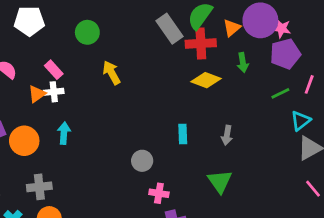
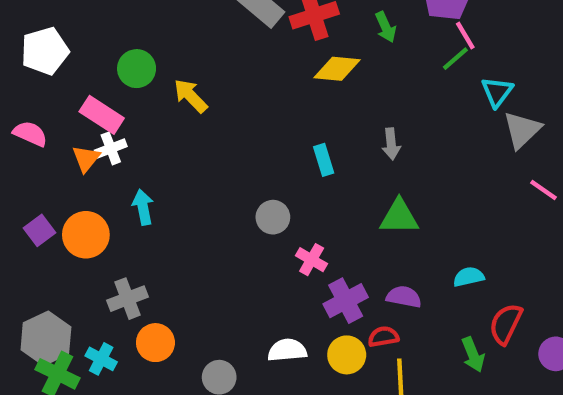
green circle: (87, 32) -> (137, 69), moved
pink rectangle: (54, 70) -> (102, 115), size x1.4
pink line: (309, 84) -> (465, 35), moved, turned -36
green triangle: (220, 181) -> (399, 217), turned -40
pink cross: (159, 193) -> (312, 260), turned 36

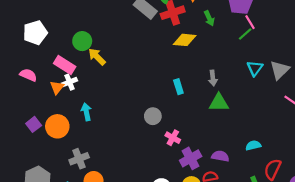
cyan triangle: (497, 92) -> (255, 68), moved
yellow arrow: (190, 96) -> (97, 57), moved
green triangle: (399, 217) -> (219, 103), moved

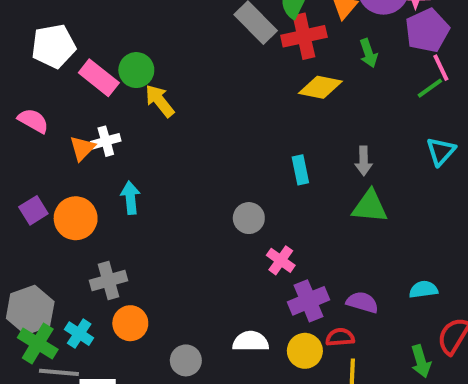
pink rectangle: (65, 65) -> (99, 78), moved

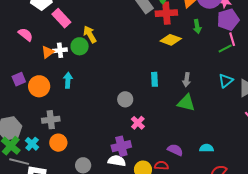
green circle: (136, 70) -> (80, 46), moved
purple cross: (308, 301) -> (121, 146), moved

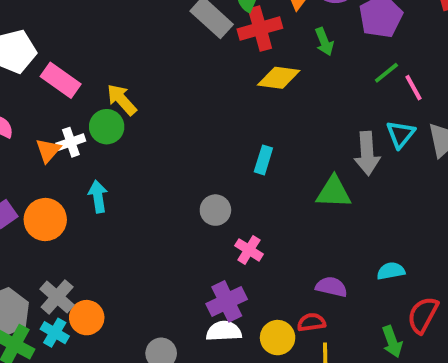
pink line: (232, 39) -> (413, 88), moved
cyan rectangle: (154, 79) -> (263, 160), turned 32
gray arrow: (187, 80) -> (367, 153), moved, size x1.5
gray cross: (51, 120) -> (57, 297), moved, turned -30
orange circle: (58, 143) -> (87, 318), moved

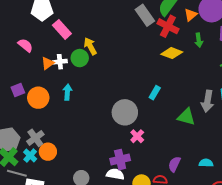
red cross: (260, 29) -> (168, 26), turned 30
gray circle: (215, 210) -> (125, 112), size x1.6
purple semicircle: (331, 287) -> (174, 164), turned -91

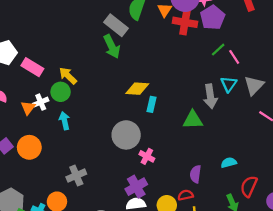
red cross: (168, 26) -> (185, 22), moved
green arrow: (199, 40) -> (112, 46), moved, size x1.5
yellow diamond: (172, 53) -> (137, 89), moved
cyan arrow: (67, 92) -> (64, 121), moved
gray cross: (35, 138) -> (76, 176), moved, turned 30

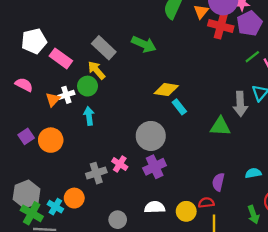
gray rectangle: (116, 25) -> (104, 48), moved
green arrow: (112, 46) -> (144, 44), turned -45
cyan rectangle: (151, 104) -> (179, 107), turned -56
pink cross: (147, 156) -> (120, 164), moved
purple cross: (136, 187) -> (155, 167), moved

